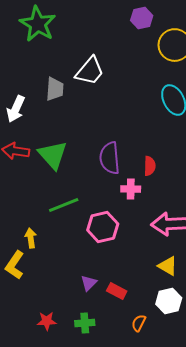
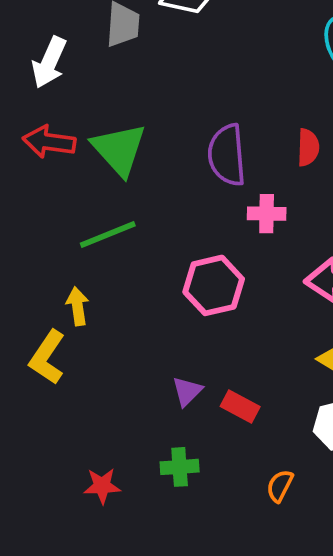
red semicircle: (150, 166) -> (308, 147), moved
green line: (64, 205) -> (108, 234), moved
red star: (47, 321) -> (102, 486), moved
orange semicircle: (139, 323) -> (280, 486), moved

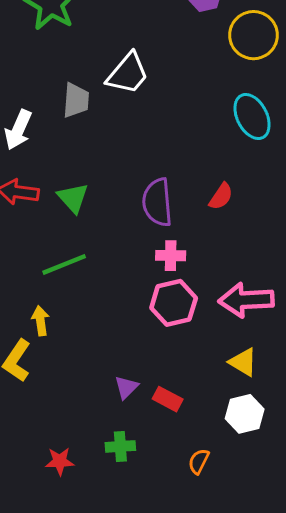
red semicircle: (308, 147) -> (221, 196), turned 32
green triangle: (119, 149) -> (73, 198), size x0.7
pink cross: (267, 214) -> (171, 256), moved
pink hexagon: (214, 285) -> (174, 303), moved

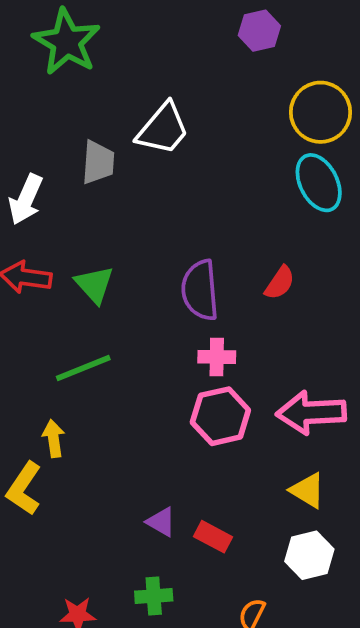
yellow circle: (253, 35) -> (321, 112), moved
purple triangle: (126, 387) -> (161, 522), turned -45

